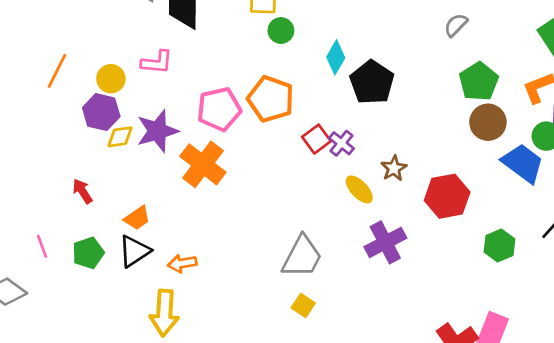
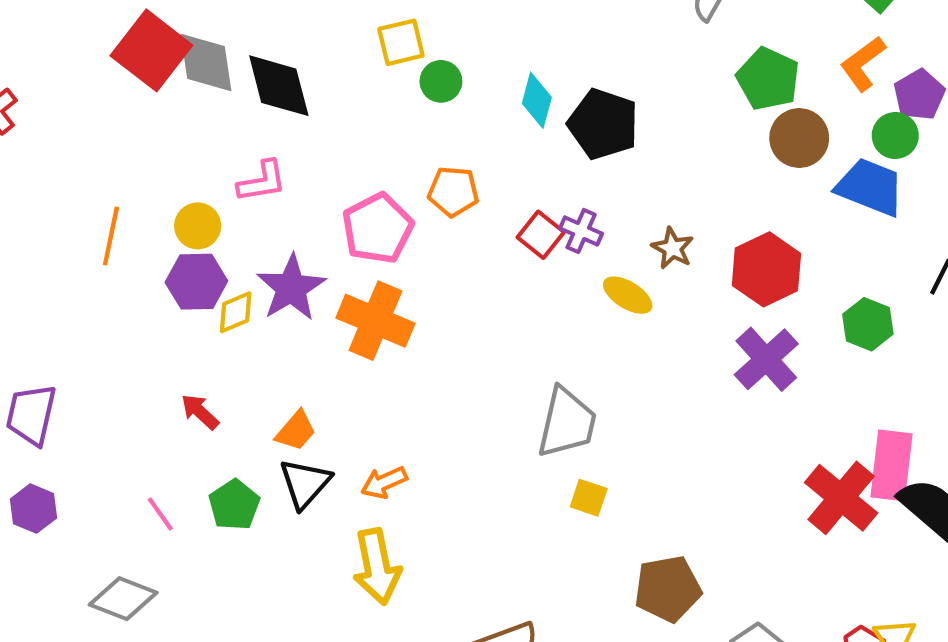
orange pentagon: (271, 99) -> (453, 191), size x0.7
purple cross: (385, 242) -> (766, 359), moved

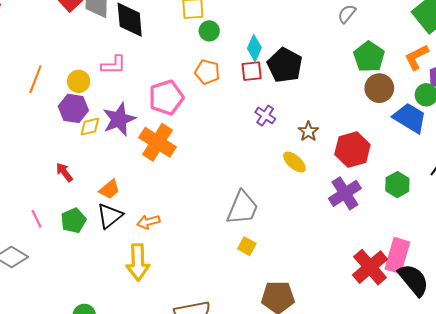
orange pentagon: (453, 191) -> (207, 72), moved
red square: (541, 235) -> (252, 71), moved, turned 35
yellow ellipse: (628, 295) -> (294, 162), moved

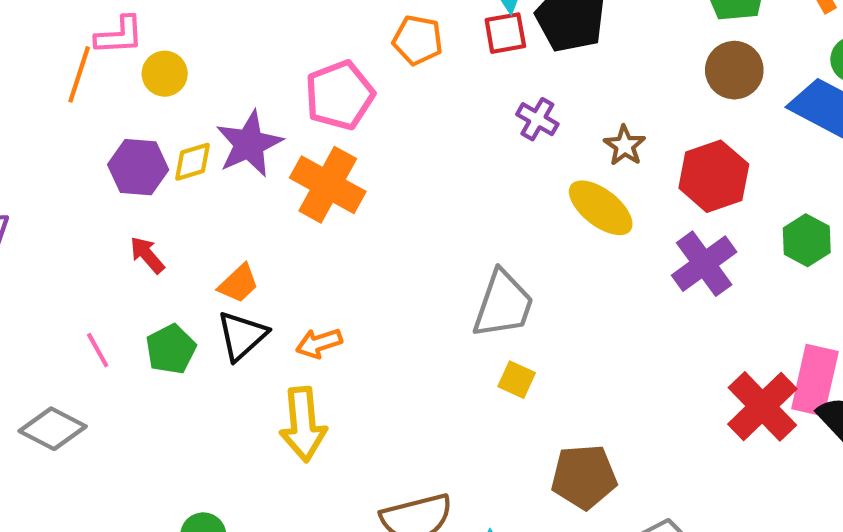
pink L-shape: (114, 65) -> (119, 35), moved
brown circle: (379, 88) -> (734, 70), moved
purple hexagon: (73, 108) -> (138, 167), moved
yellow ellipse: (294, 162) -> (601, 208), size x1.4

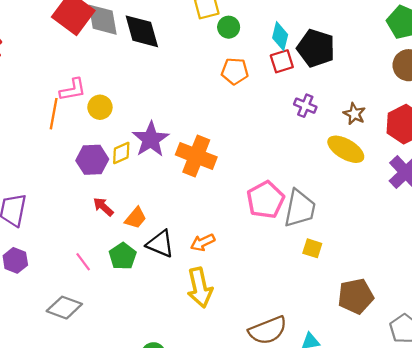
pink pentagon: (340, 95) -> (265, 200), moved
orange trapezoid: (239, 283) -> (136, 218), moved
black triangle: (242, 336) -> (160, 244), turned -48

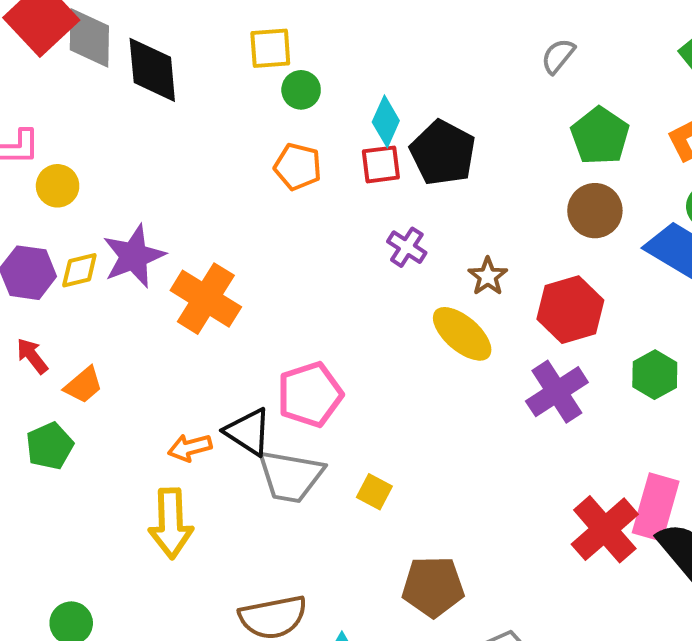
gray trapezoid: (300, 208) -> (291, 476), moved, turned 78
black triangle: (160, 244) -> (248, 432), moved

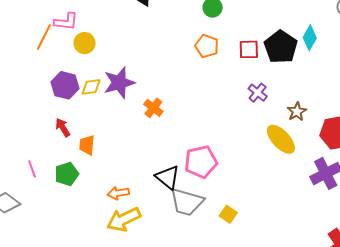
cyan diamond: (386, 121) -> (310, 38), moved
orange cross: (206, 299) -> (153, 108), size x0.6
orange trapezoid: (83, 385) -> (87, 145), turned 130
orange arrow: (190, 448) -> (118, 193), moved
yellow arrow: (171, 523) -> (124, 219), turned 60

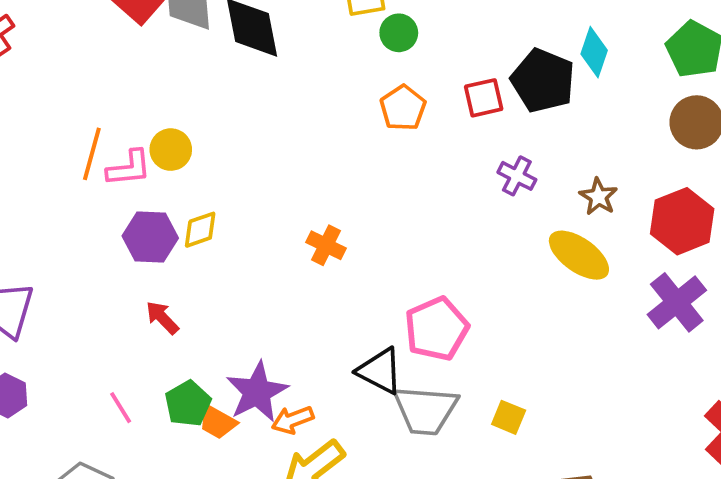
pink L-shape: (66, 22) -> (129, 168), moved
orange pentagon: (207, 46) -> (403, 108), turned 30
purple star: (119, 83) -> (257, 392), moved
orange trapezoid: (87, 145) -> (217, 422), moved, turned -55

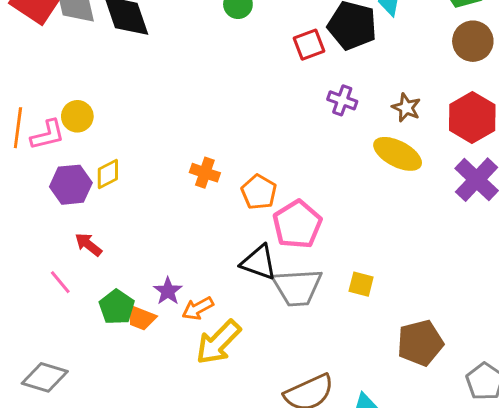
orange pentagon: (403, 108) -> (259, 192), moved
purple star: (257, 392) -> (168, 291), size x0.6
pink line: (121, 408) -> (60, 282), moved

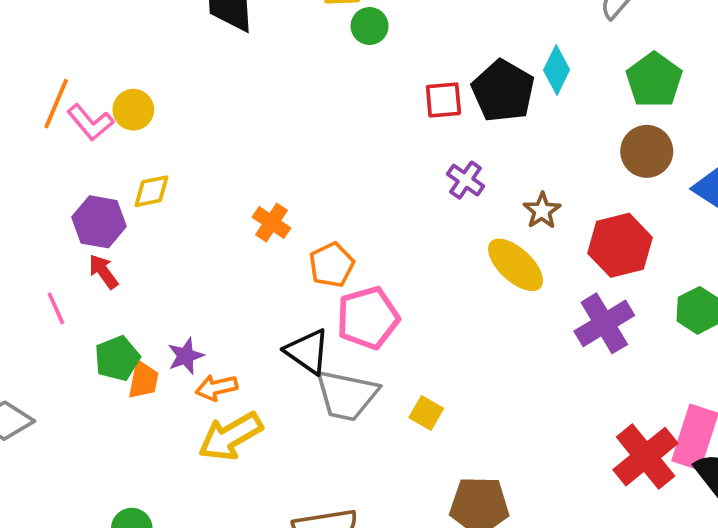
pink L-shape: (48, 135) -> (90, 122), turned 48
purple hexagon: (71, 185) -> (99, 222), moved
orange trapezoid: (141, 318) -> (143, 380), turned -116

